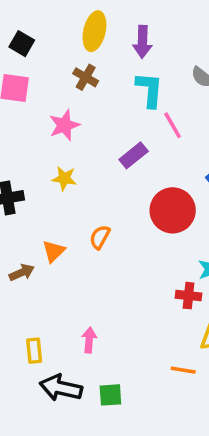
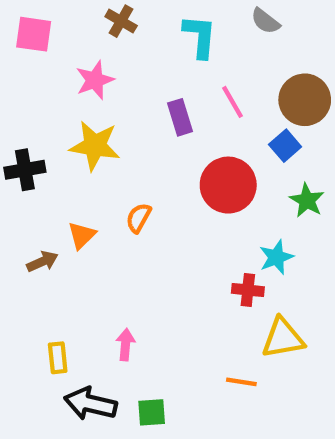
pink line: (173, 125) -> (233, 102), moved
purple rectangle: (134, 155) -> (180, 117), turned -68
yellow star: (64, 178) -> (95, 146), size x1.6

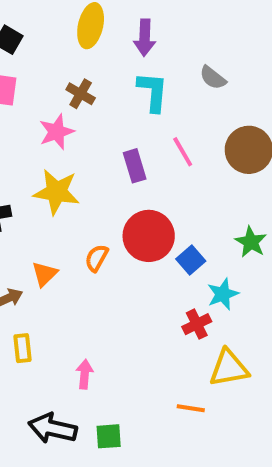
brown cross: (121, 21) -> (81, 94), moved
blue square: (285, 146) -> (191, 260), moved
red circle: (228, 185) -> (149, 236), moved
red cross: (248, 290) -> (197, 324), turned -32
yellow rectangle: (58, 358) -> (22, 348), moved

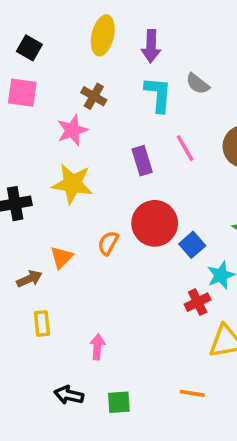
gray semicircle: (213, 78) -> (198, 84), moved
orange line: (191, 408) -> (192, 393), moved
black arrow: (53, 428) -> (69, 395), size x0.7

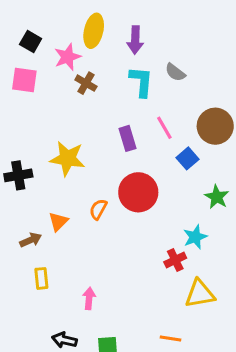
pink star: (72, 130) -> (67, 57), moved
blue square: (192, 245) -> (187, 158), moved

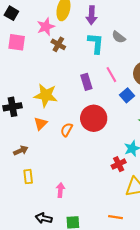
black square: (31, 42) -> (11, 13), moved
orange triangle: (58, 222) -> (41, 123), moved

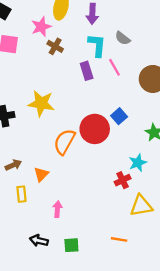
pink line: (111, 75) -> (114, 67), moved
purple rectangle: (86, 82) -> (87, 71), moved
blue square: (127, 95) -> (119, 116), moved
orange triangle: (41, 123) -> (41, 174), moved
orange semicircle: (67, 130) -> (64, 142), size x1.6

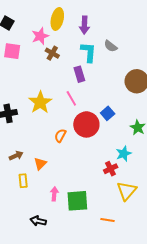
pink line: (114, 67) -> (71, 98), moved
yellow star: (41, 103) -> (40, 102), turned 30
orange semicircle: (64, 142) -> (60, 136), size x0.6
yellow triangle: (141, 206) -> (127, 191), turned -40
green square: (71, 245) -> (77, 201), moved, size x1.6

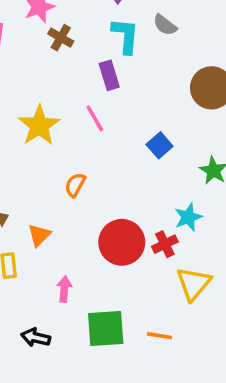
red circle: (86, 124) -> (122, 242), moved
green square: (77, 201) -> (106, 329), moved

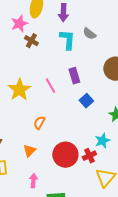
purple rectangle: (109, 75) -> (74, 76), moved
orange triangle: (39, 235) -> (29, 151), moved

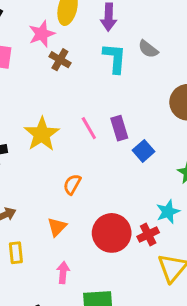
purple rectangle: (74, 76) -> (119, 128), moved

